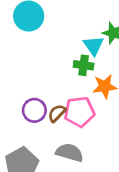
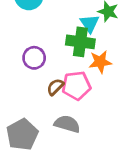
green cross: (84, 65) -> (80, 42), size x1.5
purple circle: (34, 110) -> (34, 58), moved

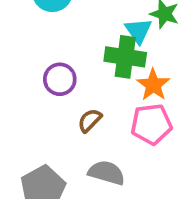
orange star: (100, 62) -> (153, 85), turned -30
pink pentagon: (76, 86) -> (151, 124), moved

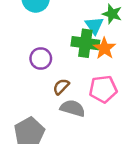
orange star: (153, 85) -> (104, 48), moved
gray semicircle: (107, 173) -> (73, 108), moved

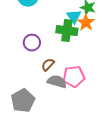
orange star: (104, 48) -> (86, 23), moved
pink pentagon: (103, 89) -> (74, 77), moved

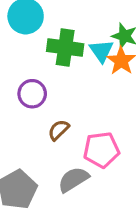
green cross: (67, 31) -> (65, 48), moved
gray semicircle: (57, 82) -> (73, 179), moved, turned -48

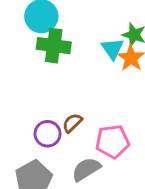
green cross: (65, 48) -> (54, 46), moved
purple circle: (32, 94) -> (48, 134), moved

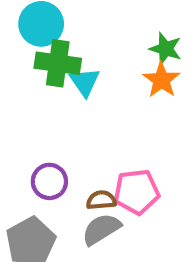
cyan triangle: (112, 49) -> (85, 82), moved
brown semicircle: (72, 123) -> (101, 200), moved, turned 40

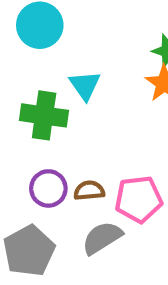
green cross: (58, 63) -> (44, 115), moved
brown semicircle: (101, 200) -> (89, 191), moved

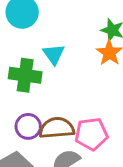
brown semicircle: (89, 191) -> (57, 128), size x1.6

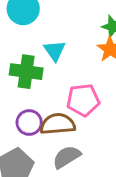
pink pentagon: (91, 134) -> (83, 100), moved

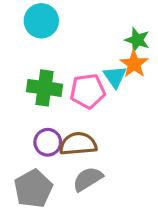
cyan triangle: (55, 51) -> (115, 77), moved
pink pentagon: (83, 100) -> (88, 91), moved

